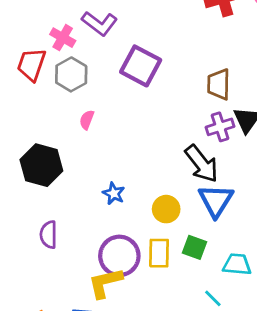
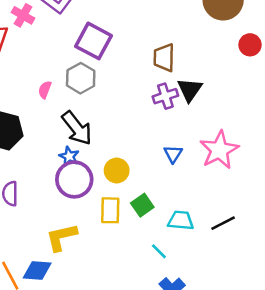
gray hexagon: (71, 74) -> (81, 78), moved
black arrow: (202, 164) -> (77, 128), moved
blue triangle: (216, 201) -> (173, 154), moved, size x0.6
green square: (195, 247) -> (142, 205), turned 35
purple circle: (119, 256) -> (74, 179), moved

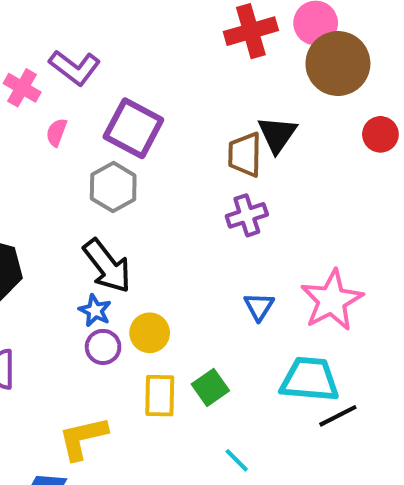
pink semicircle: (45, 90) -> (56, 132), moved
black triangle: (190, 90) -> (277, 134), moved
yellow circle: (117, 170) -> (150, 333), moved
purple circle: (74, 179) -> (103, 347), size x0.6
cyan trapezoid: (181, 221) -> (310, 379), moved, size x1.4

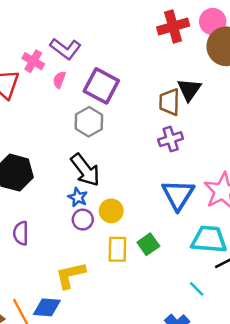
pink semicircle: (56, 132) -> (59, 80), moved
blue triangle: (259, 306) -> (178, 195), size x1.8
cyan line: (237, 460) -> (197, 289), moved

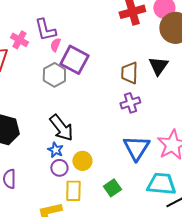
purple L-shape: (65, 49) -> (45, 30), turned 40
pink semicircle: (59, 80) -> (55, 45), moved
black triangle: (189, 90) -> (158, 66), moved
gray hexagon: (89, 122) -> (54, 75), moved
yellow rectangle: (117, 249) -> (73, 191), moved

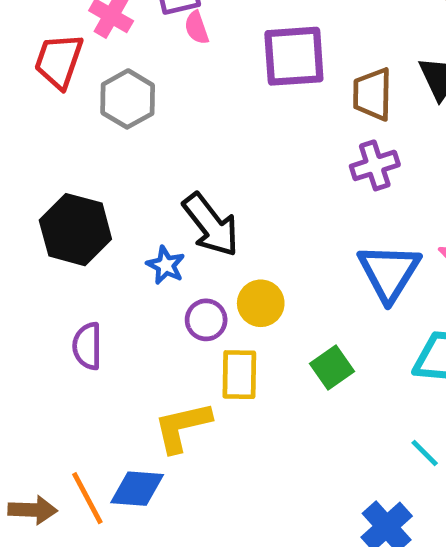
pink semicircle: (55, 45) -> (197, 28), turned -40
purple square: (74, 60) -> (294, 56), moved, turned -32
gray hexagon: (54, 75) -> (128, 99), moved
blue star: (55, 150) -> (166, 265), moved

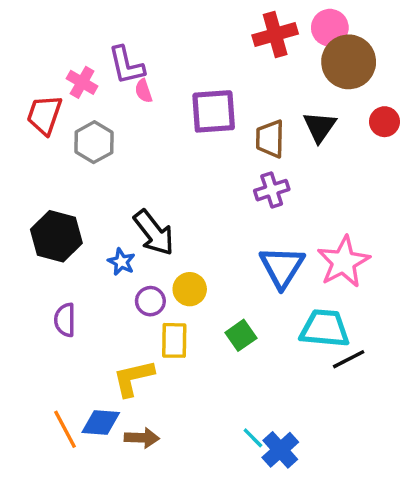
cyan line: (425, 453) -> (253, 438), moved
brown arrow: (33, 510) -> (142, 438), moved

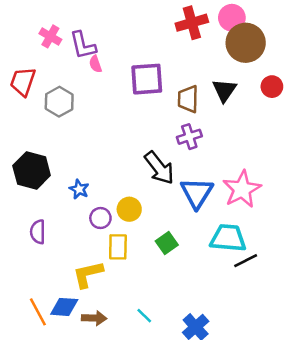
pink cross: (82, 82) -> (50, 36), moved
black arrow: (154, 233) -> (159, 168), moved
cyan line: (253, 438) -> (144, 316), moved

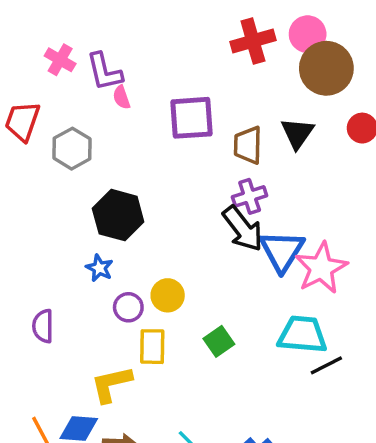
black arrow: (159, 168) -> (243, 229), moved
black hexagon: (32, 170) -> (118, 215), moved
blue triangle: (197, 193) -> (282, 251), moved

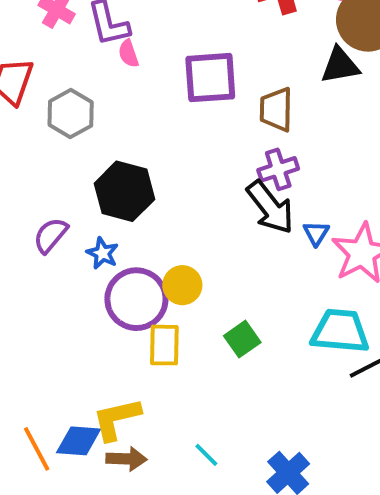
black triangle: (297, 133) -> (340, 66), moved, turned 45
blue triangle: (282, 251) -> (316, 233), size x0.5
purple circle: (128, 307) -> (136, 299), size x1.8
purple semicircle: (43, 326) -> (51, 235), moved, turned 40
yellow L-shape: (111, 384) -> (116, 419), moved

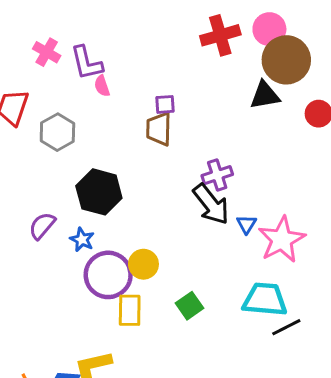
purple square: (210, 78) -> (165, 104), size x0.5
brown trapezoid: (276, 109) -> (159, 129), moved

